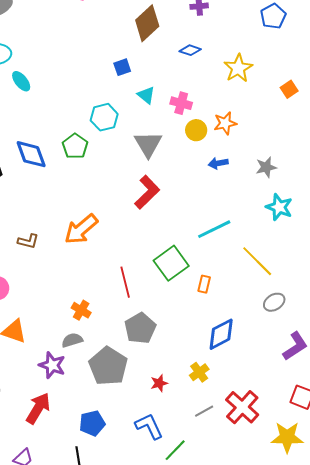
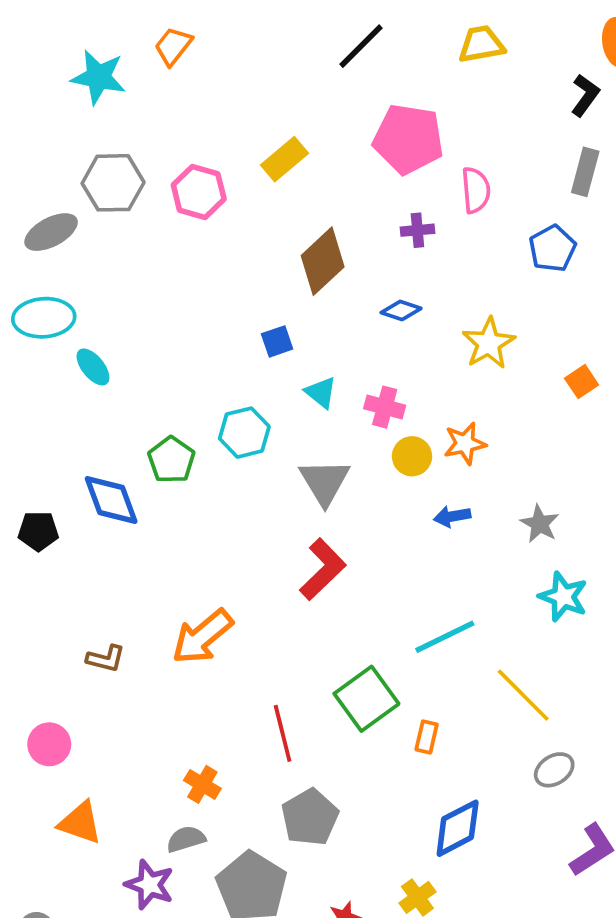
green pentagon: (75, 146) -> (171, 460), moved
gray star: (266, 167) -> (540, 524), turned -30

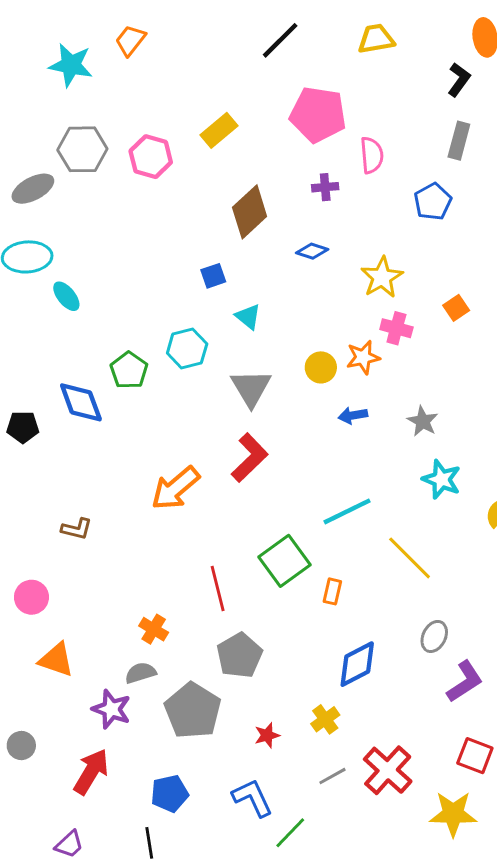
pink cross: (385, 407) -> (396, 328), moved
orange arrow: (202, 637) -> (175, 488), moved
gray ellipse: (554, 770) -> (434, 636), moved, turned -32

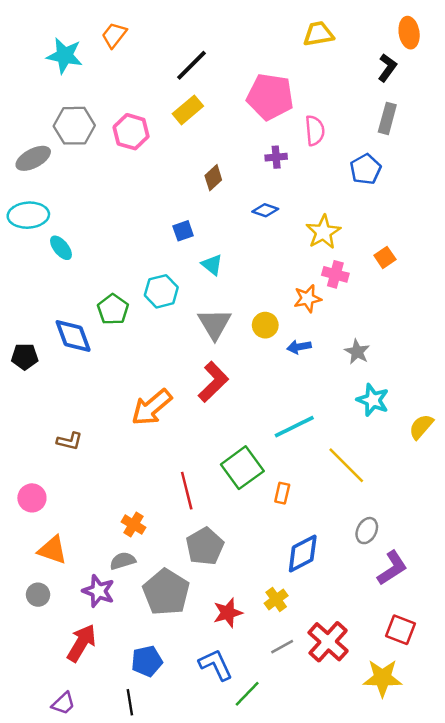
black line: (280, 40) -> (192, 65), moved
brown diamond: (250, 212) -> (213, 178), size x0.6
yellow circle: (321, 367) -> (265, 325), moved
red star: (267, 735) -> (228, 613), size x1.4
gray circle: (21, 746) -> (38, 595), moved

